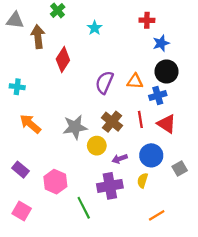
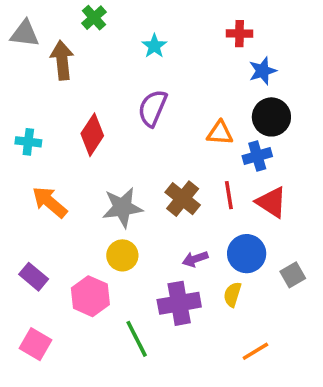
red diamond: (63, 60) -> (92, 135), moved
purple semicircle: (104, 82) -> (153, 108), moved
yellow circle: (97, 146) -> (122, 255), moved

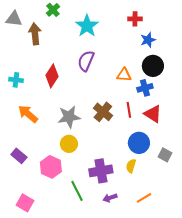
cyan star: (154, 46) -> (87, 26), size x1.6
purple arrow: (195, 259) -> (110, 198), moved
gray square: (293, 275) -> (165, 155), turned -32
pink square: (35, 344) -> (25, 203), moved

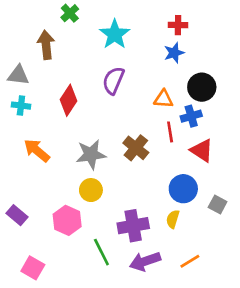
gray triangle: (14, 19) -> (18, 75), moved
blue star: (148, 40) -> (174, 53), moved
red line: (129, 110) -> (170, 132), moved
purple rectangle: (19, 156) -> (17, 215), moved
purple arrow: (110, 198) -> (145, 261), size x1.6

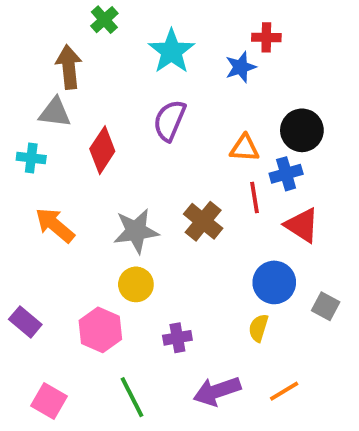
blue star: (174, 53) -> (241, 67), moved
gray triangle: (18, 75) -> (55, 113), moved
purple cross: (133, 226) -> (177, 338), moved, size x0.6
green line: (101, 252) -> (132, 397), moved

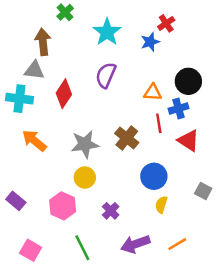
red cross: (266, 37) -> (166, 23), turned -35
cyan cross: (31, 158) -> (19, 99), size x1.5
blue circle: (274, 282) -> (154, 176), moved
purple cross: (177, 338) -> (111, 211), turned -35

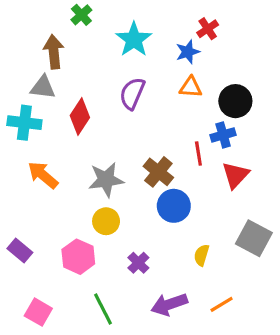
orange triangle: (153, 92) -> (191, 87), moved
red triangle: (188, 141) -> (235, 175), turned 40
blue circle: (154, 176) -> (174, 206), moved
gray square: (203, 191) -> (254, 238), size x1.6

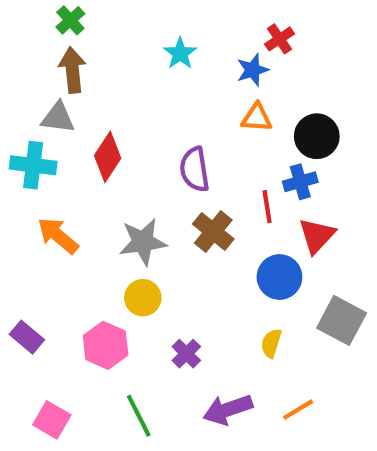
green cross: (81, 15) -> (70, 20), moved
cyan star: (134, 40) -> (180, 53), size x0.7
purple semicircle: (132, 93) -> (195, 169), moved, turned -32
blue circle: (174, 206) -> (279, 277), moved

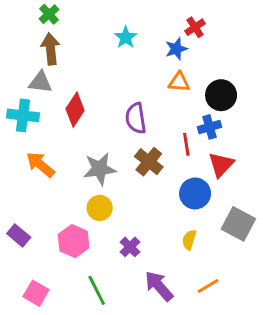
purple arrow: (228, 410) -> (159, 286), turned 68

